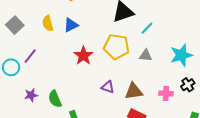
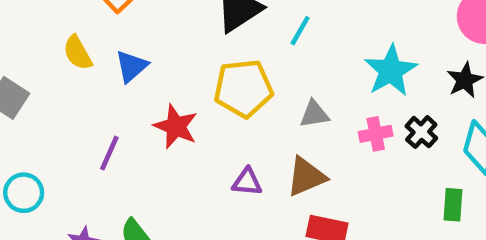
yellow semicircle: (48, 23) -> (78, 53), moved
gray triangle: (146, 55) -> (314, 114), moved
purple line: (30, 56) -> (109, 153), moved
pink cross: (166, 93) -> (376, 134), moved

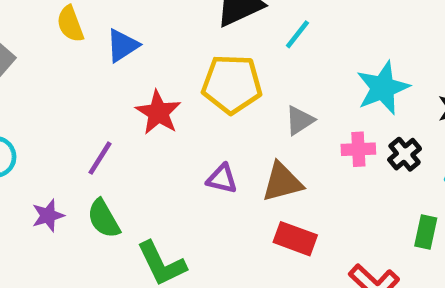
gray triangle: (314, 114) -> (300, 120), turned -32
purple line: (109, 153) -> (100, 158), moved

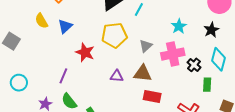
cyan star: (383, 88) -> (179, 26), size x0.7
pink cross: (358, 149) -> (173, 54), size x1.6
black cross: (405, 154) -> (194, 65), moved
brown triangle: (282, 182) -> (143, 73), turned 30

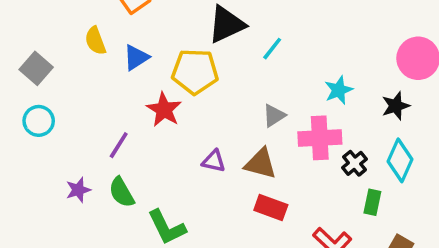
yellow pentagon: (114, 35) -> (195, 72), moved
cyan circle: (19, 83) -> (39, 121), moved

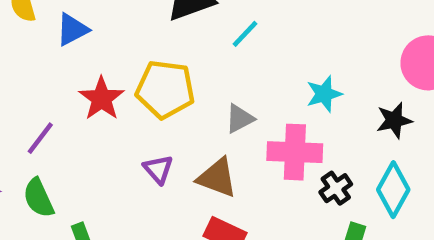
yellow pentagon: (195, 72) -> (165, 89), moved
purple triangle: (214, 161) -> (158, 169), turned 30

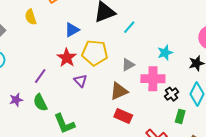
blue triangle: (72, 30) -> (72, 30), moved
purple triangle: (158, 169) -> (80, 81), moved
brown triangle: (217, 178) -> (119, 91), turned -42

